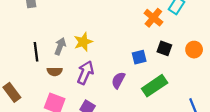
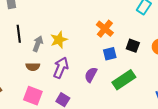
orange cross: (153, 18) -> (105, 29), moved
black line: (36, 52) -> (19, 34), moved

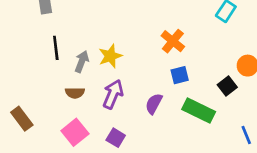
black square: (133, 46) -> (227, 86), moved, turned 32
green rectangle: (124, 80) -> (199, 110), turned 60
pink square: (33, 96) -> (75, 132), turned 30

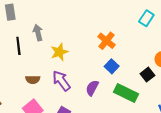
gray arrow: (82, 62) -> (38, 33), moved, turned -35
blue square: (180, 75) -> (112, 66), turned -32
purple arrow: (113, 94) -> (61, 81), turned -60

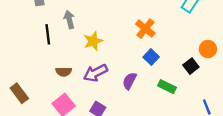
purple arrow: (61, 81) -> (95, 73), turned -80
green rectangle: (126, 93) -> (167, 87), size x0.7

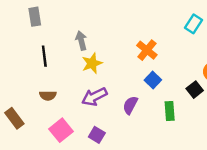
gray arrow: (69, 19) -> (81, 41), moved
brown semicircle: (64, 72) -> (48, 96), moved
green rectangle: (167, 87) -> (170, 111), turned 60

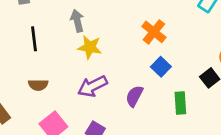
yellow star: (92, 63) -> (90, 47), turned 30

